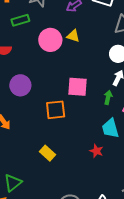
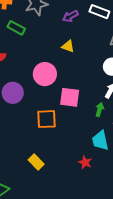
green rectangle: (20, 20) -> (16, 28), turned 42
pink circle: (50, 40) -> (45, 74), moved

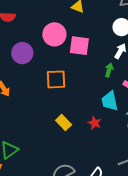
pink square: (70, 97) -> (79, 46), moved
yellow rectangle: (36, 162) -> (64, 123), moved

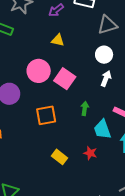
pink square: (79, 46) -> (65, 79), turned 35
green arrow: (109, 70) -> (85, 108), moved

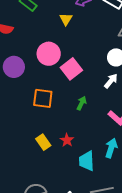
yellow triangle: (58, 40) -> (66, 19), moved, turned 32
cyan trapezoid: (102, 129) -> (87, 161), moved
red star: (90, 153) -> (67, 140), moved

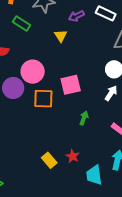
pink circle: (49, 54) -> (33, 72), moved
pink square: (71, 69) -> (71, 85), turned 30
orange square: (43, 98) -> (43, 99), moved

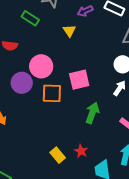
green arrow: (84, 118) -> (92, 113), size x1.5

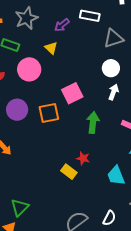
pink circle: (41, 66) -> (29, 69), moved
red star: (81, 151) -> (83, 158), moved

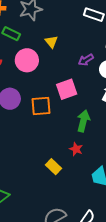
purple arrow: (62, 25) -> (86, 60), moved
red star: (83, 158) -> (76, 149), moved

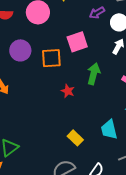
red star: (76, 149) -> (68, 91), moved
yellow rectangle: (53, 167) -> (75, 138), moved

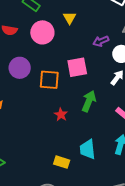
cyan trapezoid: (109, 130) -> (88, 149), moved
yellow rectangle: (75, 138) -> (62, 162), turned -35

